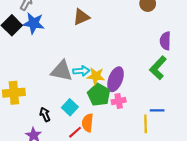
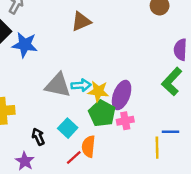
blue star: (34, 23) -> (25, 45), moved

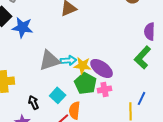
gray triangle: (58, 85) -> (50, 60), turned -30
purple ellipse: (122, 95) -> (102, 68), turned -75
blue line: (171, 132) -> (142, 98), turned -64

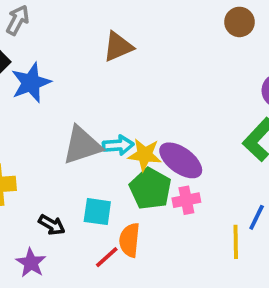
blue star: (23, 27) -> (31, 83), turned -30
cyan square: (58, 95) -> (97, 212), turned -35
black arrow: (34, 102) -> (52, 225), turned 144

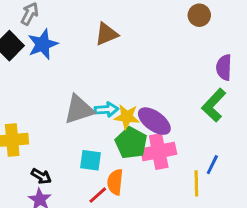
blue star: (31, 83) -> (43, 44), moved
pink cross: (186, 200) -> (159, 152), size x1.6
black arrow: (52, 225) -> (41, 176), moved

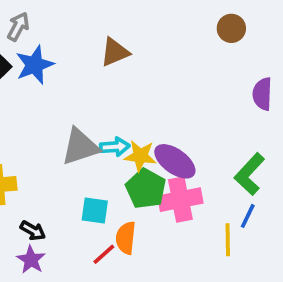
green L-shape: (214, 105) -> (250, 174), moved

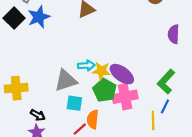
gray triangle: (80, 147) -> (66, 81), moved

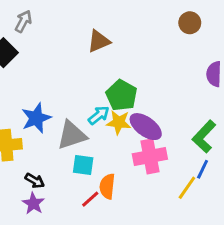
blue star: (39, 17) -> (36, 118), moved
cyan arrow: (86, 65) -> (99, 115), turned -35
green pentagon: (105, 90) -> (122, 95), moved
yellow line: (153, 120) -> (187, 188), turned 36

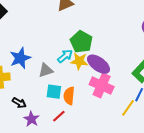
gray triangle: (72, 135) -> (46, 70), size x0.7
pink cross: (150, 156) -> (102, 86), turned 35
orange semicircle: (107, 186) -> (69, 96), moved
purple star: (33, 203) -> (31, 119), moved

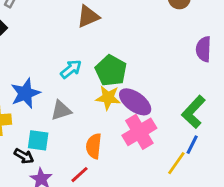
cyan arrow: (65, 56) -> (71, 69), moved
pink cross: (102, 86) -> (139, 132), turned 35
cyan square: (54, 92) -> (38, 140), moved

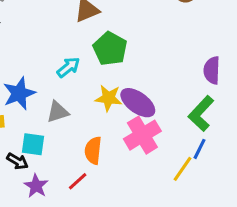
purple semicircle: (204, 49) -> (212, 70), moved
green pentagon: (111, 71) -> (110, 49), moved

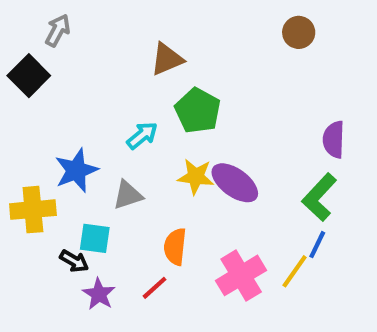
pink cross: (142, 135) -> (241, 275), moved

